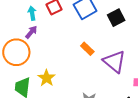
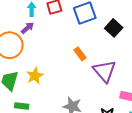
black square: (116, 18) -> (114, 28), turned -30

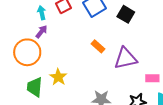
purple triangle: (104, 71) -> (126, 58), turned -50

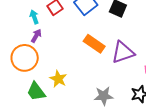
orange rectangle: (98, 46) -> (94, 44), size x1.5
green trapezoid: (35, 87) -> (36, 92), turned -35

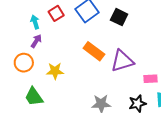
orange circle: (25, 58) -> (24, 63), size x0.7
yellow star: (58, 79) -> (55, 71), moved, turned -30

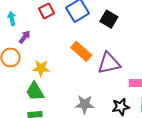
cyan arrow: (35, 22) -> (12, 18), moved
green trapezoid: (34, 97) -> (35, 91), moved

